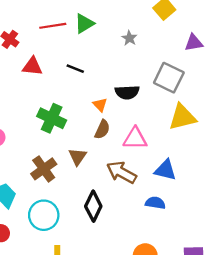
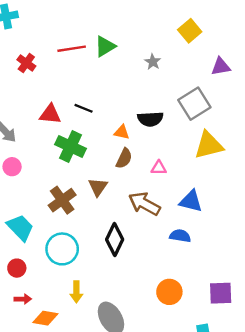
red triangle: (32, 66) -> (50, 114), moved
black line: (75, 69) -> (84, 108), moved
gray square: (169, 78) -> (194, 104), turned 32
orange triangle: (100, 105) -> (122, 132), turned -35
pink triangle: (135, 139) -> (159, 168), size x0.6

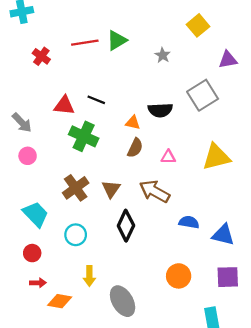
yellow triangle: (209, 145) -> (216, 157), moved
brown triangle: (98, 187) -> (111, 189), moved
blue triangle: (191, 201) -> (223, 235), moved
cyan circle: (62, 249) -> (76, 235), size x0.7

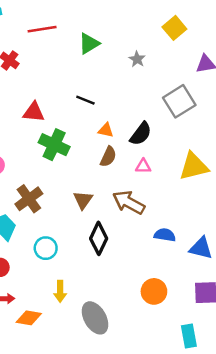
red line: (85, 43) -> (42, 29), moved
black line: (96, 100) -> (85, 100), moved
black semicircle: (160, 110) -> (141, 134), moved, turned -50
brown cross: (76, 188) -> (29, 199), moved

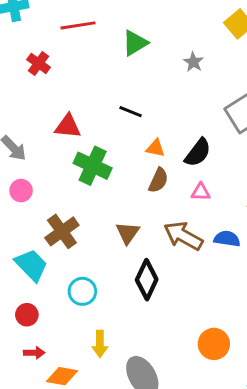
blue semicircle: (165, 235) -> (227, 239), moved

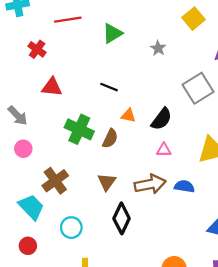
red triangle: (68, 126) -> (52, 87), moved
brown semicircle: (158, 180) -> (110, 138), moved
brown arrow: (183, 236) -> (150, 184), turned 140

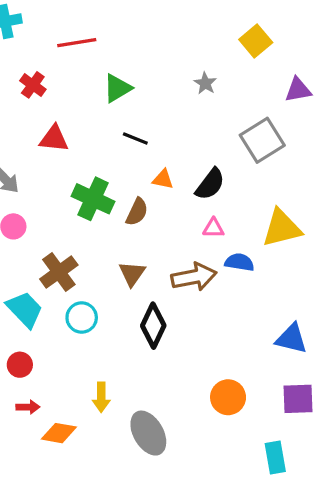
green triangle: (112, 33) -> (117, 88), moved
blue semicircle: (184, 186) -> (239, 262), moved
cyan circle: (71, 228) -> (82, 318), moved

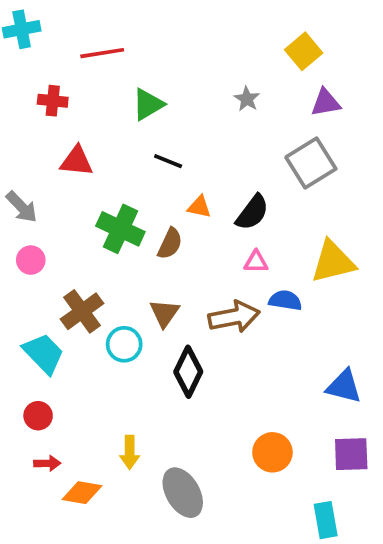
red cross: (33, 85) -> (53, 101), turned -30
purple triangle: (298, 90) -> (326, 103), moved
cyan circle: (82, 318) -> (124, 344), moved

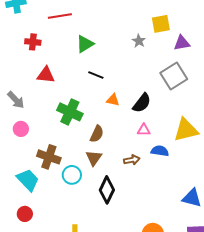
yellow square: (304, 51) -> (161, 24), moved, turned 30
brown semicircle: (170, 244) -> (97, 134), moved
brown cross: (82, 311) -> (49, 157), turned -35
brown arrow: (234, 317) -> (132, 160), size x0.6

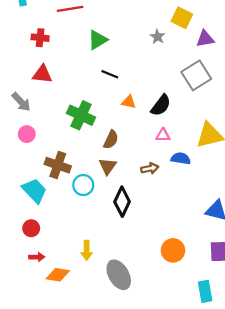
yellow square: (161, 24) -> (182, 18), turned 36
red triangle: (46, 75) -> (42, 74), moved

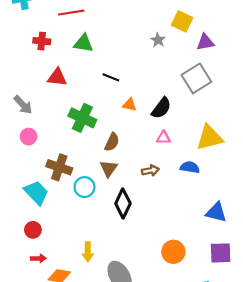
green triangle: (98, 40) -> (83, 43), moved, turned 40
red triangle: (42, 74) -> (57, 77), moved
blue semicircle: (181, 158) -> (190, 167), moved

